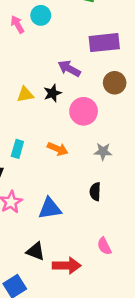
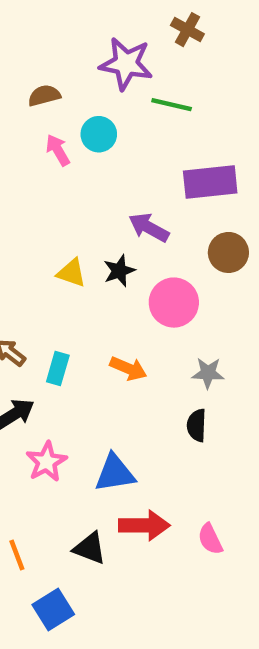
yellow triangle: (25, 94) -> (71, 273), turned 30
black semicircle: (95, 192) -> (197, 425), moved
red arrow: (67, 266) -> (144, 525), moved

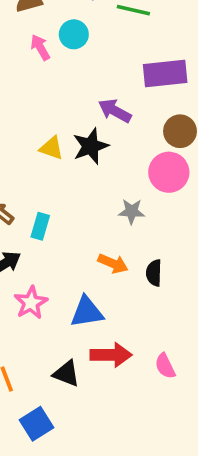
black star: (119, 271) -> (91, 146), size x1.4
pink circle: (174, 303) -> (169, 172), moved
orange arrow: (128, 368) -> (113, 264), moved
gray star: (208, 373) -> (132, 211), moved

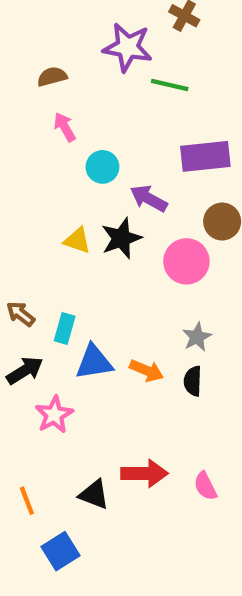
cyan circle: (74, 34) -> (102, 167), moved
pink circle: (169, 172) -> (186, 261), moved
gray star: (132, 211) -> (197, 337), moved, turned -30
blue triangle: (87, 312) -> (94, 362), moved

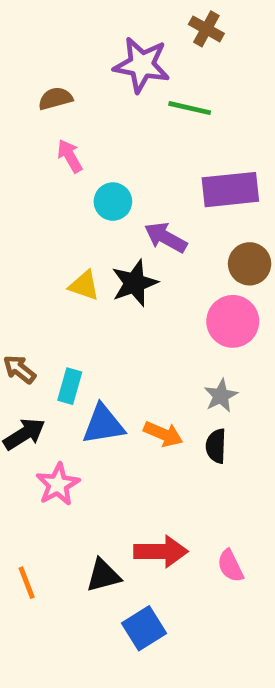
pink circle: (186, 261) -> (233, 321), moved
black triangle: (94, 494) -> (103, 575), turned -36
blue square: (60, 551) -> (144, 628), moved

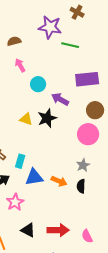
black triangle: (103, 575) -> (28, 230), moved, turned 42

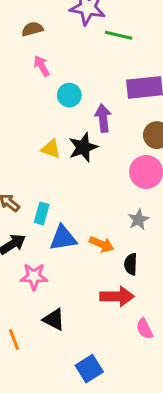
purple arrow: (60, 99) -> (103, 118), turned 54
black semicircle: (81, 186) -> (131, 264), moved
pink star: (15, 202) -> (34, 276), turned 30
red arrow: (58, 230) -> (117, 296), moved

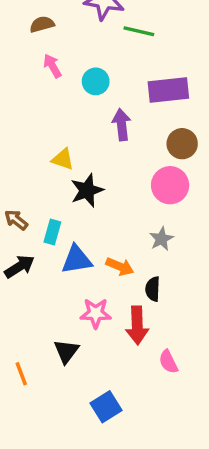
cyan circle: (69, 95) -> (96, 81), moved
black star: (83, 147) -> (87, 190), moved
pink star: (34, 276) -> (96, 313), moved
red arrow: (117, 296) -> (137, 325), turned 88
black triangle: (54, 319) -> (66, 351), turned 40

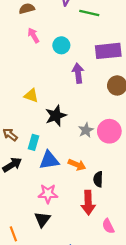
yellow triangle: (63, 159) -> (31, 96), moved
pink circle: (170, 185) -> (109, 131), moved
gray star: (161, 239) -> (86, 130), moved
pink star: (96, 313) -> (48, 194), moved

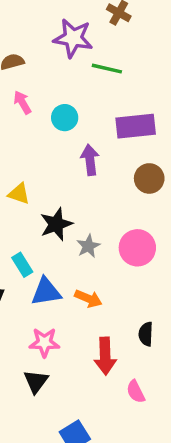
gray star: (86, 130) -> (88, 246), moved
cyan rectangle: (33, 142) -> (22, 265), turned -48
black semicircle: (98, 179) -> (146, 334), moved

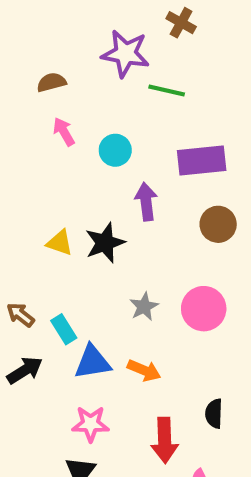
black star: (56, 224) -> (105, 243), moved

